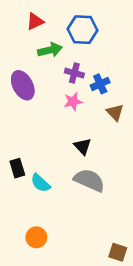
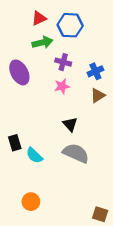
red triangle: (35, 21) -> (39, 18), moved
blue cross: (100, 84) -> (95, 71), moved
brown triangle: (115, 112) -> (98, 96), turned 42

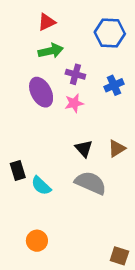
blue hexagon: (70, 25) -> (110, 33), moved
purple ellipse: (19, 72) -> (41, 92), moved
brown triangle: (98, 96) -> (117, 149), moved

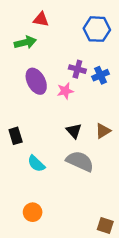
red triangle: (47, 22) -> (41, 19), turned 35
green arrow: (51, 51) -> (25, 42), moved
purple cross: (75, 74) -> (77, 69), moved
black rectangle: (18, 171) -> (16, 136), moved

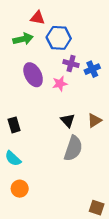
blue hexagon: (97, 29) -> (59, 38), moved
gray semicircle: (80, 161) -> (73, 148), turned 85
cyan semicircle: (36, 164) -> (13, 158), moved
orange circle: (33, 212) -> (20, 189), moved

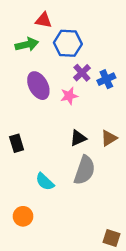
purple cross: (71, 64) -> (82, 73), turned 32
black triangle: (68, 120) -> (78, 138), turned 48
cyan semicircle: (13, 158) -> (45, 182), moved

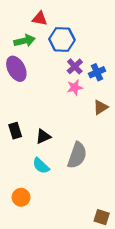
purple ellipse: (38, 86) -> (16, 69), moved
pink star: (69, 96) -> (75, 87), moved
black triangle: (78, 138) -> (43, 137), moved
brown triangle: (109, 138) -> (100, 107), moved

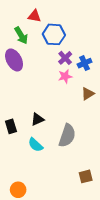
green arrow: (25, 41) -> (21, 35), turned 72
black rectangle: (15, 131) -> (11, 126), moved
orange circle: (21, 197) -> (18, 190), moved
brown square: (102, 217) -> (86, 176), moved, turned -32

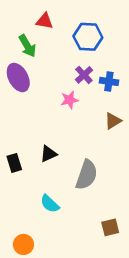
blue hexagon: (54, 34) -> (88, 37), moved
blue cross: (85, 63) -> (109, 81), turned 32
pink star: (65, 76) -> (69, 100), moved
cyan semicircle: (35, 145) -> (50, 204), moved

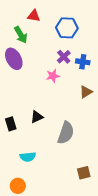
cyan semicircle: (50, 204) -> (28, 157), moved, turned -49

